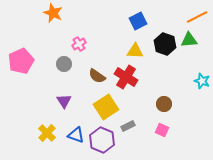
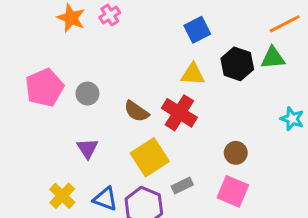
pink cross: (79, 44) -> (110, 15), moved
pink pentagon: (21, 61) -> (44, 88), moved
pink square: (162, 130) -> (233, 191), size x1.5

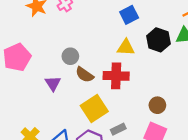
gray circle: (87, 94) -> (70, 56), moved
red cross: (179, 113) -> (116, 76), turned -30
purple triangle: (87, 148) -> (53, 83), moved

